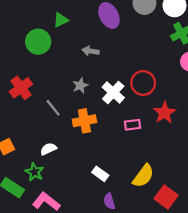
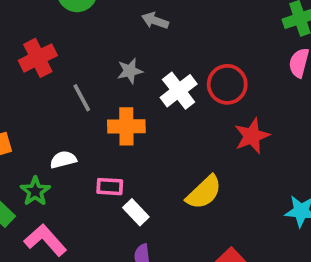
pink rectangle: (133, 125) -> (110, 187), moved
yellow semicircle: (143, 176) -> (204, 192), moved

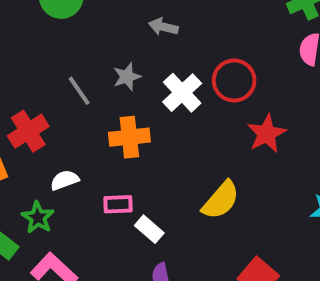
gray arrow: (155, 21) -> (163, 27), moved
red cross: (38, 58) -> (28, 131), moved
gray line: (82, 98) -> (79, 91), moved

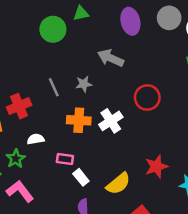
gray arrow: (163, 27) -> (111, 58), size x1.5
white cross: (182, 93) -> (111, 121), moved
red star: (267, 134) -> (156, 167), moved
yellow semicircle: (221, 200) -> (118, 184), moved

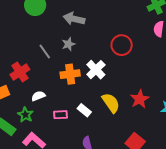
gray arrow: (111, 58) -> (74, 19), moved
pink rectangle: (65, 159) -> (60, 115), moved
white rectangle: (81, 177) -> (84, 110), moved
yellow semicircle: (118, 184) -> (111, 103), moved, turned -75

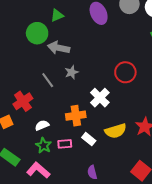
gray arrow: (74, 19) -> (59, 48), moved
orange cross: (70, 74) -> (76, 116), moved
yellow semicircle: (111, 103) -> (116, 131), turned 110
green star: (25, 115) -> (44, 145), moved

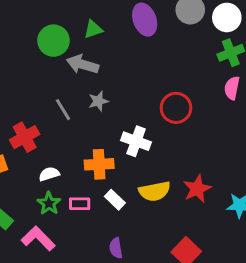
green triangle: (57, 15) -> (93, 29), moved
white cross: (100, 98) -> (136, 141), turned -30

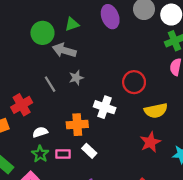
yellow semicircle: (155, 191) -> (156, 111), moved

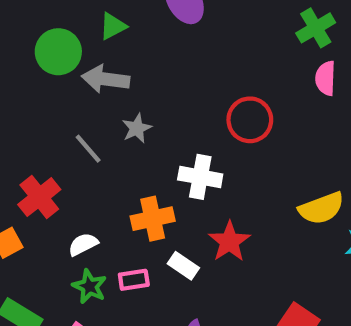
yellow semicircle: (156, 111) -> (321, 208), moved
red star: (150, 142) -> (229, 242), moved

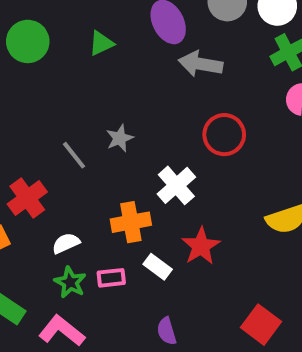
green circle: (58, 52) -> (28, 41), moved
gray arrow: (106, 79) -> (201, 64), moved
white cross: (200, 177) -> (176, 185), turned 36

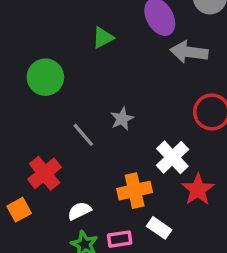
green circle: (28, 41) -> (45, 77), moved
red star: (201, 246) -> (198, 190), moved

